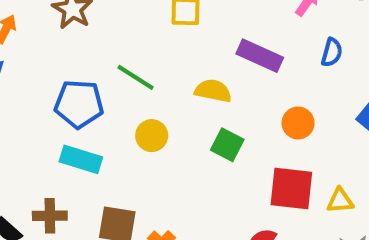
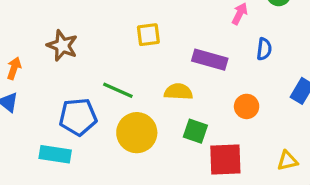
yellow circle: (152, 136) -> (137, 133), size x1.6
cyan rectangle: (81, 159) -> (55, 154), moved
red square: (291, 188) -> (225, 159), moved

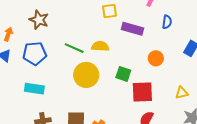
yellow square: (148, 35) -> (109, 11), moved
yellow semicircle: (178, 92) -> (100, 46), moved
blue pentagon: (78, 117) -> (35, 53), moved

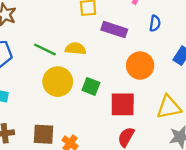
orange circle: (156, 58) -> (140, 66), size x1.5
green square: (123, 74) -> (91, 86), moved
yellow triangle: (182, 93) -> (169, 107), size x1.6

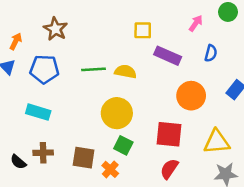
green line: (45, 49) -> (94, 69), turned -35
yellow circle: (58, 82) -> (117, 113), moved
green square: (91, 86) -> (123, 145), moved

